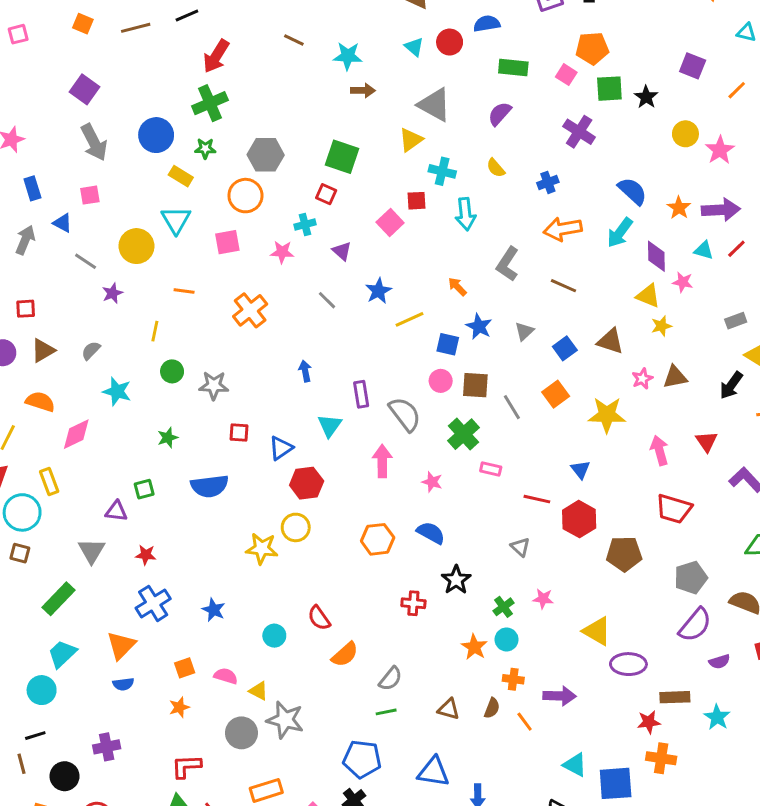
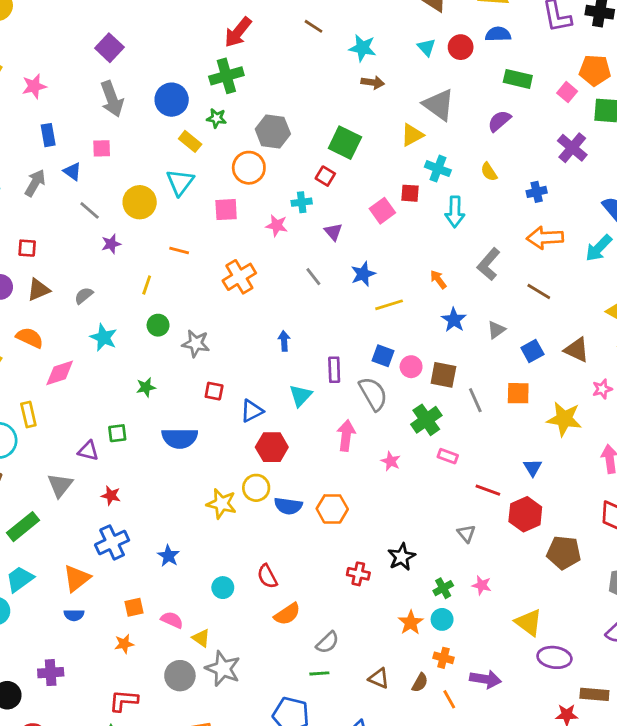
blue square: (448, 344) -> (383, 356), moved
orange square: (556, 394) -> (518, 393), turned 30
blue semicircle: (431, 533) -> (288, 506), moved, turned 152

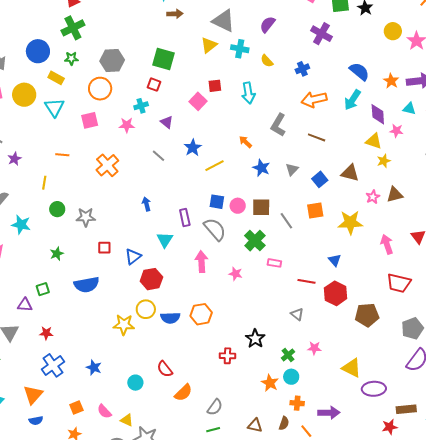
cyan cross: (438, 169) -> (240, 49), moved
yellow circle: (140, 202) -> (24, 95), moved
pink semicircle: (172, 620) -> (104, 411), turned -147

